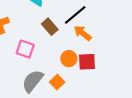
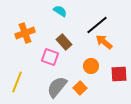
brown rectangle: (50, 27) -> (64, 42), moved
red square: (87, 62) -> (119, 74), moved

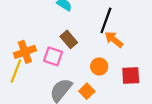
black line: (97, 25) -> (106, 20), turned -30
orange cross: (25, 33) -> (25, 52), moved
yellow line: (17, 82) -> (16, 71), moved

